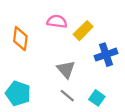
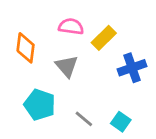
gray triangle: (66, 69) -> (67, 66), moved
cyan pentagon: (18, 93) -> (40, 105), moved

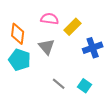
cyan pentagon: (40, 105) -> (20, 60), moved

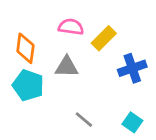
gray triangle: (47, 47) -> (67, 67), turned -48
cyan square: (85, 86) -> (132, 122), moved

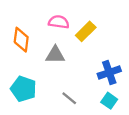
blue cross: (132, 68) -> (109, 72), moved
cyan pentagon: (28, 85) -> (23, 89), moved

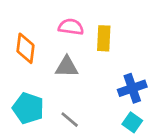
yellow rectangle: (86, 31) -> (104, 38), turned -42
gray line: (69, 98) -> (70, 120), moved

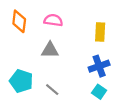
yellow rectangle: (104, 38) -> (100, 32), moved
orange diamond: (25, 48) -> (19, 21), moved

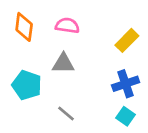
yellow rectangle: (100, 32) -> (127, 40), turned 42
cyan pentagon: (21, 81) -> (27, 85), moved

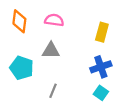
yellow rectangle: (127, 40) -> (102, 32), turned -30
gray line: (66, 114) -> (53, 91), turned 72

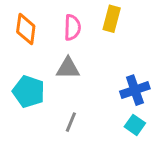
pink semicircle: (54, 20) -> (72, 27), turned 84
yellow rectangle: (102, 32) -> (112, 19), moved

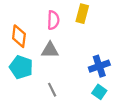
orange diamond: (26, 29) -> (19, 36), moved
gray line: (71, 122) -> (52, 90), turned -48

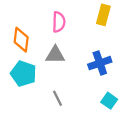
yellow rectangle: (82, 14) -> (103, 15), moved
blue cross: (99, 66) -> (100, 63), moved

